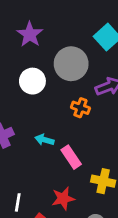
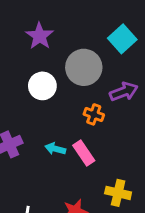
pink rectangle: (71, 157) -> (84, 153), moved

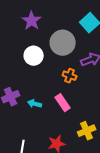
cyan arrow: (55, 149) -> (35, 104), moved
yellow cross: (118, 193) -> (87, 131), turned -36

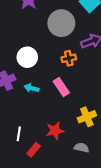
white circle: (34, 56) -> (27, 57), moved
orange cross: (70, 76) -> (69, 58), turned -32

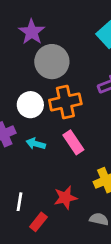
gray circle: (61, 23) -> (52, 62), moved
orange cross: (69, 58) -> (65, 102), moved, size x1.6

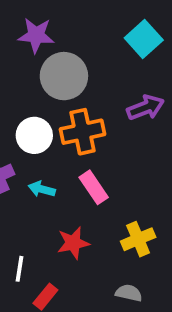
purple star: (32, 32) -> (36, 35), turned -30
red star: (65, 198) -> (73, 243), moved

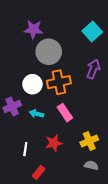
purple arrow: (146, 108) -> (93, 69), turned -48
white line: (19, 269) -> (25, 149), moved
gray semicircle: (129, 293) -> (91, 165), moved

